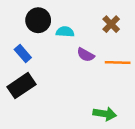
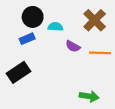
brown cross: (111, 24) -> (95, 20), size x1.5
blue rectangle: (23, 54) -> (27, 39), moved, turned -72

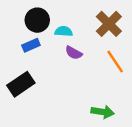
purple semicircle: (73, 46) -> (74, 53), moved
orange line: (100, 53) -> (115, 62), turned 54

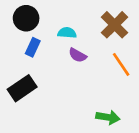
black circle: (37, 20) -> (26, 18), moved
blue rectangle: (31, 45) -> (33, 47), turned -42

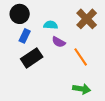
orange line: (121, 64) -> (81, 57), moved
black rectangle: (22, 88) -> (32, 58), moved

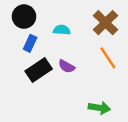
purple semicircle: (59, 42) -> (67, 66), moved
orange line: (81, 57) -> (108, 58), moved

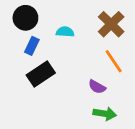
purple semicircle: (67, 66) -> (97, 87), moved

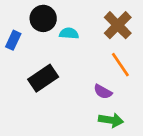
black circle: (25, 18) -> (43, 18), moved
blue rectangle: (32, 46) -> (13, 40), moved

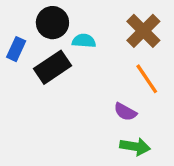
black rectangle: (43, 78) -> (52, 67), moved

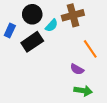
brown cross: (143, 31) -> (73, 15), moved, turned 30
cyan semicircle: (84, 41) -> (52, 25), turned 128

